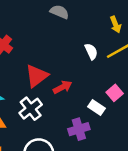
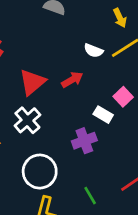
white semicircle: (91, 51) -> (93, 51), turned 140
red arrow: (63, 87) -> (72, 80), moved

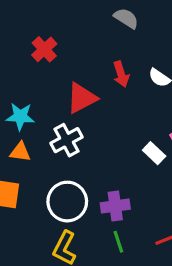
red arrow: (72, 80) -> (121, 74), moved, turned 90
purple cross: (84, 141) -> (115, 206), moved

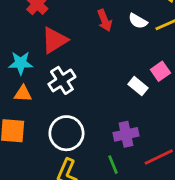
red triangle: (82, 98) -> (54, 40), moved
purple cross: (115, 206) -> (126, 134), moved

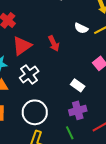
red arrow: (105, 20) -> (54, 43), moved
white rectangle: (138, 86) -> (78, 85), moved

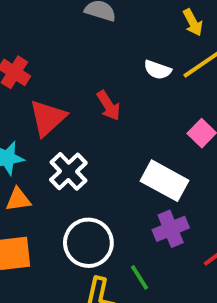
white rectangle: (78, 85) -> (164, 181), size x1.6
green line: (70, 133) -> (140, 277), moved

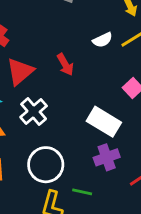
white semicircle: (158, 70) -> (103, 40), turned -48
green line: (140, 277) -> (82, 192), turned -48

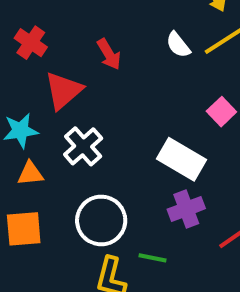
white semicircle: (103, 40) -> (178, 45), turned 78
red arrow: (65, 65) -> (109, 54), moved

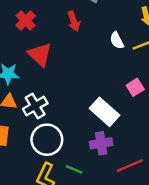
red arrow: (109, 54) -> (74, 21), moved
red triangle: (63, 91) -> (40, 54), turned -48
white cross: (83, 146) -> (35, 106), moved

